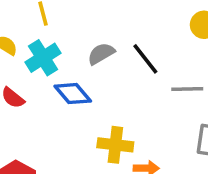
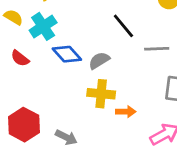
gray semicircle: (101, 54) -> (99, 61), moved

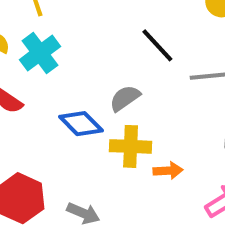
blue diamond: (67, 54) -> (81, 124), moved

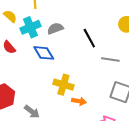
gray semicircle: (125, 98) -> (55, 28), moved
blue diamond: (81, 124) -> (44, 53), moved

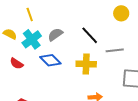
yellow cross: (63, 85) -> (86, 64), moved

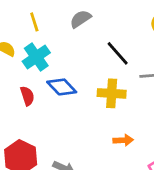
gray semicircle: (55, 35) -> (80, 19), moved
red semicircle: (17, 63) -> (27, 96), moved, turned -144

